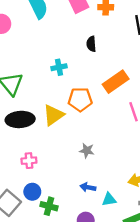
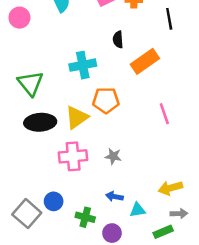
cyan cross: (59, 67) -> (83, 65), size x1.5
orange rectangle: (116, 82) -> (145, 61), moved
pink cross: (29, 161) -> (73, 156), moved, size x1.6
green cross: (49, 206) -> (85, 217), moved

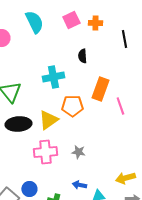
orange rectangle: (145, 61) -> (100, 89), moved, turned -35
pink line: (164, 114) -> (120, 106), moved

